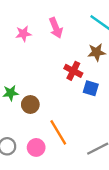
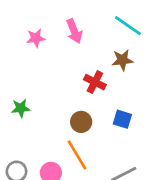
blue square: (91, 88) -> (122, 119), moved
brown circle: (30, 105) -> (81, 122), moved

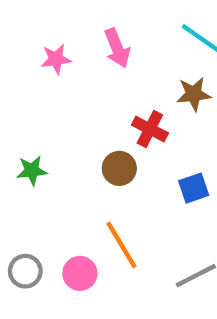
blue square: (122, 119) -> (194, 188), turned -36
brown circle: (81, 122) -> (119, 168), moved

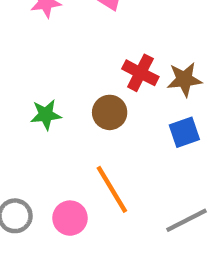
brown star: (194, 94) -> (184, 79), moved
green star: (32, 171) -> (46, 115), moved

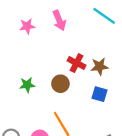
blue square: (184, 132) -> (100, 94), turned 35

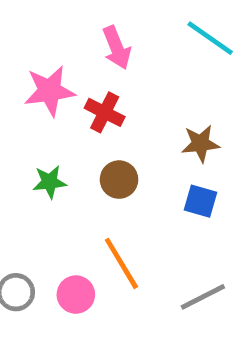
pink star: (27, 26) -> (50, 91), moved, size x1.5
red cross: (77, 63) -> (105, 112), moved

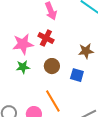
pink star: (50, 91) -> (23, 44), moved
blue square: (200, 201) -> (77, 75), moved

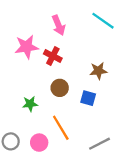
pink star: (23, 44) -> (27, 47), moved
green star: (23, 67) -> (30, 104), moved

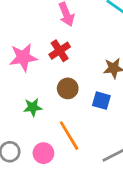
pink star: (27, 47) -> (23, 57), moved
red cross: (53, 56) -> (60, 51), turned 30

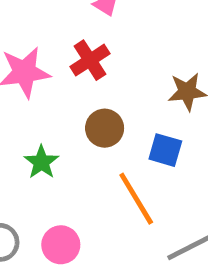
green star: (33, 107) -> (41, 162), turned -30
orange line: (69, 136) -> (136, 199), moved

